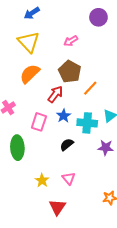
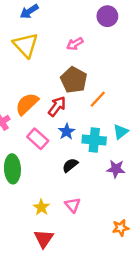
orange semicircle: (30, 74) -> (27, 104), moved
pink rectangle: (39, 122) -> (38, 139), turned -66
red triangle: (57, 207) -> (44, 239), moved

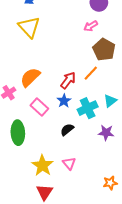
pink arrow: (75, 44) -> (91, 26), moved
brown pentagon: (74, 80) -> (104, 50), moved
red arrow: (57, 106) -> (68, 80), moved
cyan cross: (94, 140) -> (88, 108), turned -30
yellow star: (41, 207) -> (42, 165), size x1.5

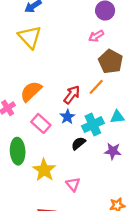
cyan triangle: (110, 101) -> (117, 117), turned 32
black semicircle: (67, 130) -> (78, 143), moved
yellow star: (42, 165) -> (44, 170), moved

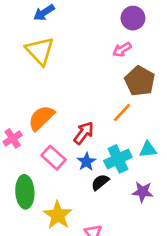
red arrow: (72, 95) -> (84, 133), moved
blue star: (67, 117) -> (86, 162), moved

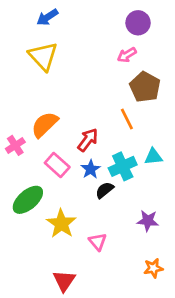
orange line: (122, 112) -> (127, 119), turned -70
green ellipse: (25, 192) -> (28, 200), turned 52
purple star: (143, 192) -> (148, 221), moved

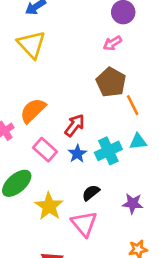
brown pentagon: (145, 87) -> (111, 82), moved
orange line: (127, 119) -> (133, 105), moved
black semicircle: (105, 190) -> (91, 193), moved
pink triangle: (98, 242) -> (84, 224), size x1.5

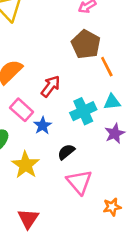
blue star: (77, 154) -> (43, 126), moved
purple star: (133, 204) -> (115, 133), moved, turned -30
pink triangle: (84, 224) -> (79, 182), moved

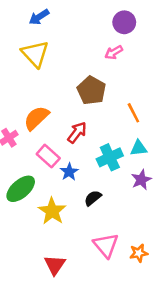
brown pentagon: (86, 44) -> (91, 90), moved
pink triangle: (79, 182) -> (106, 245), moved

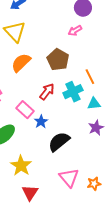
orange semicircle: (36, 118) -> (21, 63), moved
cyan cross: (110, 157) -> (73, 92), moved
black semicircle: (93, 198) -> (59, 142), size x1.6
yellow star: (52, 211) -> (21, 166), moved

